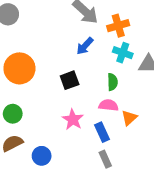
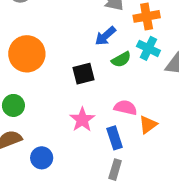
green semicircle: (113, 82) -> (121, 59), moved, turned 56
gray rectangle: (105, 159) -> (115, 170), turned 35

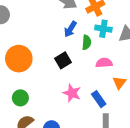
green semicircle: (121, 59) -> (87, 42), turned -40
pink semicircle: (125, 108) -> (104, 63), moved

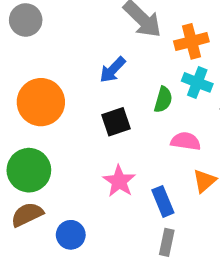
blue arrow: (70, 29) -> (113, 70), moved
green circle: (20, 98) -> (29, 170), size x1.5

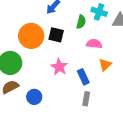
orange circle: (41, 102) -> (31, 36), moved
black square: (116, 122) -> (56, 35), turned 35

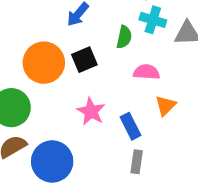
black square: (56, 35) -> (84, 60), turned -35
blue circle: (34, 97) -> (52, 161), size x1.6

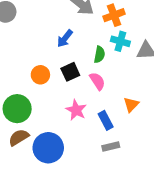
orange circle: (44, 63) -> (40, 75), size x0.6
pink semicircle: (147, 72) -> (97, 81), moved, turned 54
gray rectangle: (137, 162) -> (111, 147), turned 70

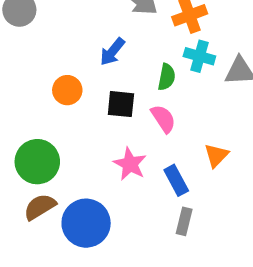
black square: (70, 72) -> (121, 104), turned 30
orange circle: (40, 75) -> (67, 90), moved
gray rectangle: (111, 147) -> (184, 221), turned -63

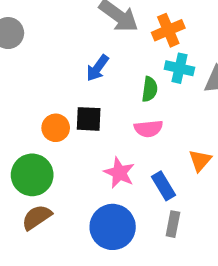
orange circle: (67, 90) -> (56, 128), moved
black square: (121, 104) -> (89, 119), moved
pink semicircle: (163, 119) -> (148, 129), turned 120
blue circle: (86, 223) -> (113, 227), moved

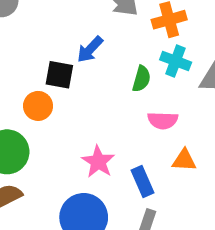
black square: (89, 119) -> (59, 75), moved
pink semicircle: (148, 129) -> (163, 120), moved
orange triangle: (200, 161) -> (184, 160), turned 45

